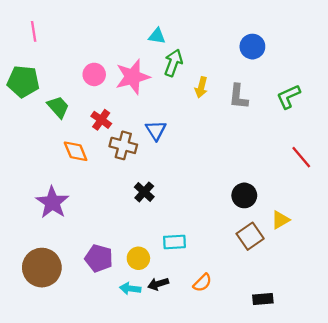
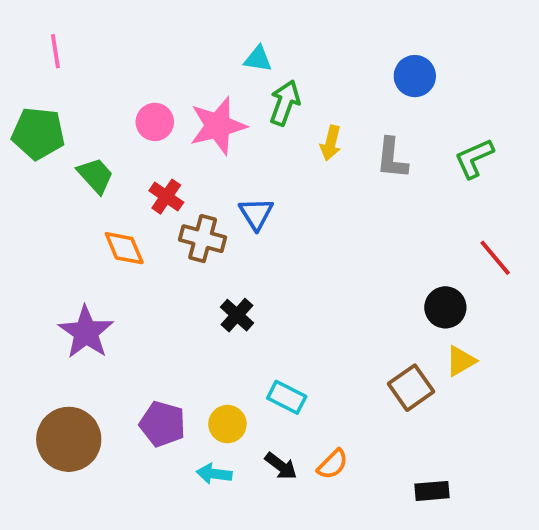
black circle: (244, 195) -> (445, 307), moved
cyan rectangle: (174, 242) -> (287, 397), turned 30
black arrow: (158, 284) -> (281, 466), moved, turned -126

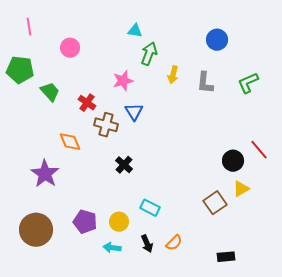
pink circle: (155, 122) -> (70, 48), moved
pink star: (218, 126) -> (123, 81), moved, size x0.7
orange diamond: (124, 248) -> (70, 142), moved
red line: (495, 258) -> (259, 150), moved
black arrow: (281, 466) -> (147, 244), turned 30

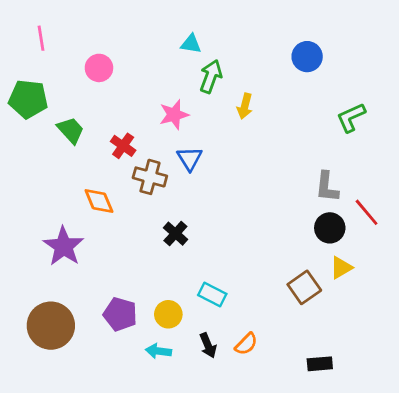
gray L-shape: (205, 83) -> (327, 187), moved

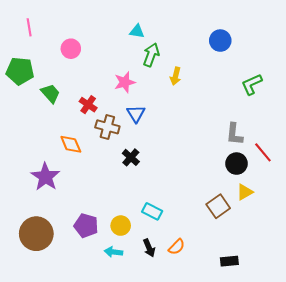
black cross: (175, 234) -> (131, 157), moved

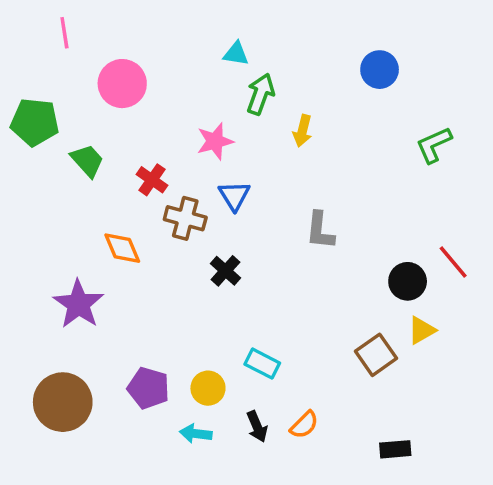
pink line: (29, 27) -> (64, 33), moved
pink circle: (71, 49) -> (122, 84), size x1.4
gray L-shape: (234, 134) -> (320, 231), moved

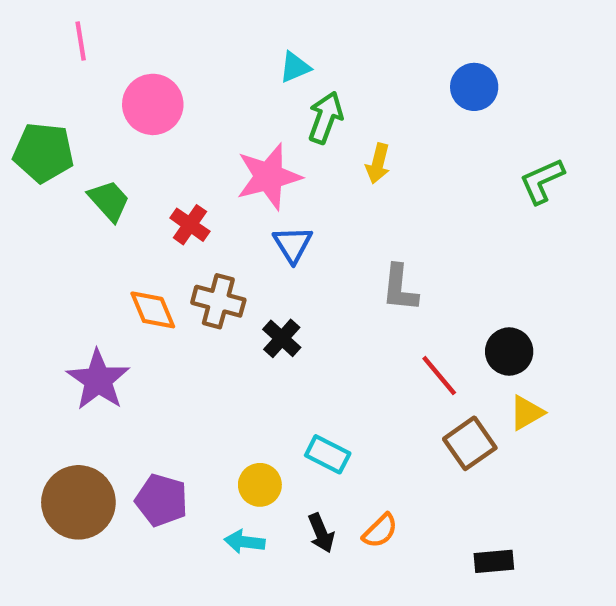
cyan triangle: (236, 54) -> (295, 67), turned -32
pink star: (215, 141) -> (269, 177), size x1.4
brown cross: (185, 218) -> (218, 301), moved
red line: (453, 262) -> (439, 376), moved
purple pentagon: (148, 388) -> (162, 500), moved

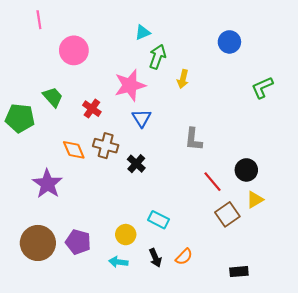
green pentagon: (43, 153) -> (20, 118), moved

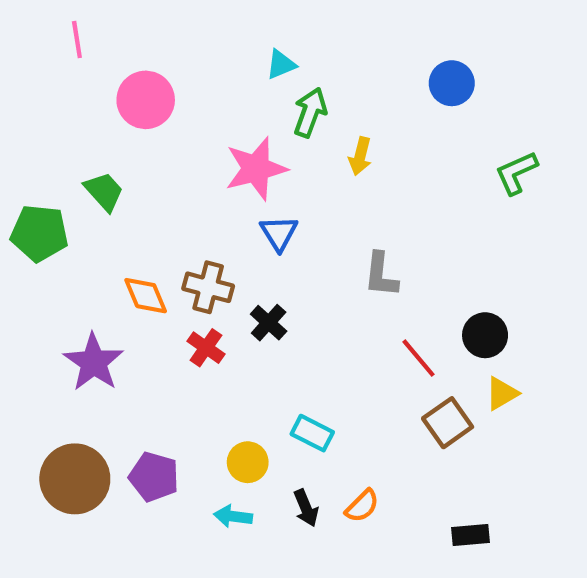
red cross: (92, 109) -> (206, 348), moved

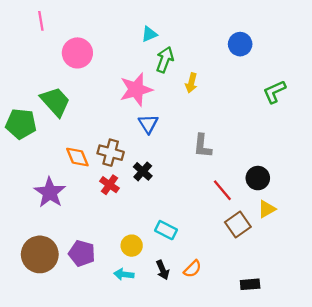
green trapezoid: (104, 192) -> (55, 102), size x1.4

